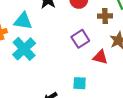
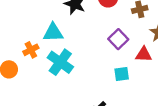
cyan square: (80, 83) -> (122, 74), moved

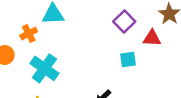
cyan cross: (60, 62) -> (44, 68), moved

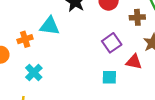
cyan cross: (44, 68) -> (34, 73), size x0.7

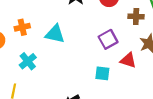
cyan triangle: (50, 26) -> (55, 34), moved

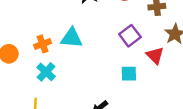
orange cross: (22, 27) -> (43, 44), moved
red triangle: (128, 60) -> (155, 55), turned 35

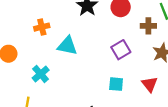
orange cross: (43, 44) -> (42, 27), moved
red triangle: (155, 55) -> (150, 84), moved

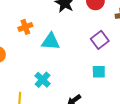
cyan cross: (41, 74) -> (43, 80), moved

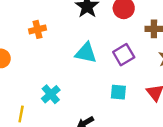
cyan triangle: (51, 41) -> (86, 53), moved

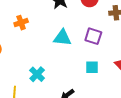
purple square: (124, 55) -> (93, 36), turned -36

